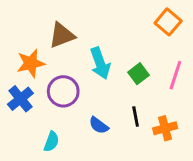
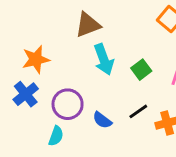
brown triangle: (62, 35) -> (88, 25), moved
purple circle: (63, 91) -> (68, 104), moved
black line: (136, 116) -> (138, 111), turned 66

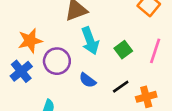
purple circle: (68, 104) -> (57, 61), moved
blue semicircle: (102, 120) -> (88, 80), moved

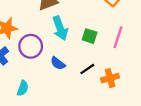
green square: (123, 50) -> (90, 36), turned -35

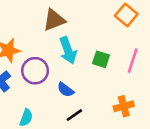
black line: (87, 69) -> (74, 115), moved

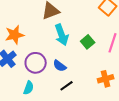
green square: (101, 59) -> (88, 42), turned 32
purple circle: (35, 71) -> (36, 63), moved

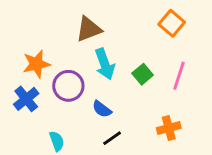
purple circle: (36, 63) -> (68, 86), moved
cyan semicircle: (29, 88) -> (57, 141), turned -40

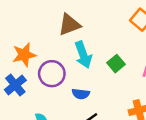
blue semicircle: (102, 109) -> (81, 94), turned -30

